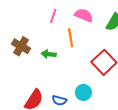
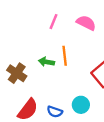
orange line: (71, 38) -> (65, 56), moved
brown cross: (21, 46) -> (17, 73), moved

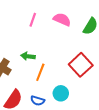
orange line: (65, 56) -> (40, 72), moved, turned 30

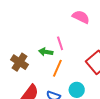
pink line: (33, 20) -> (60, 43), moved, turned -40

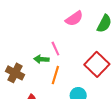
pink semicircle: (81, 17) -> (74, 19), turned 126

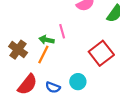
orange line: (55, 75) -> (43, 55), moved

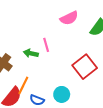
orange line: (43, 55) -> (23, 85), moved

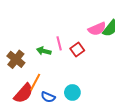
pink semicircle: (69, 18) -> (97, 29), moved
red square: (85, 67) -> (77, 49), moved, size x0.6

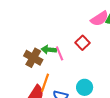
pink line: (59, 43) -> (60, 53), moved
brown cross: (16, 59) -> (33, 58), moved

